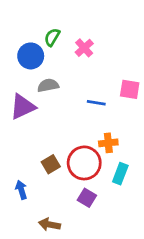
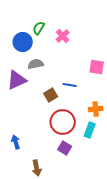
blue line: (96, 103) -> (70, 85), moved
orange cross: (108, 143) -> (96, 109), moved
brown square: (51, 164) -> (51, 95), moved
brown arrow: (49, 225) -> (37, 168), turned -112

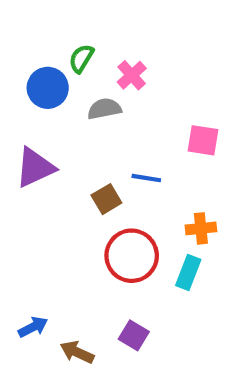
gray semicircle: (36, 64) -> (104, 109), moved
blue arrow: (16, 142) -> (33, 327), moved, turned 80
purple square: (65, 148) -> (134, 335), moved
brown arrow: (37, 168) -> (77, 352), turned 126

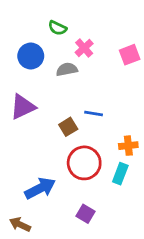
green semicircle: (81, 58) -> (57, 28), moved, turned -96
pink square: (203, 140) -> (130, 55), moved, turned -30
blue arrow: (33, 327) -> (40, 188), moved, size x1.6
brown arrow: (77, 352) -> (20, 224), moved

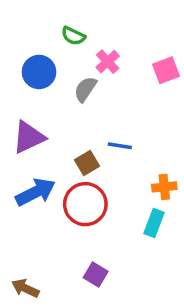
gray semicircle: (67, 69) -> (85, 89), turned -45
red circle: (84, 163) -> (85, 204), moved
blue arrow: (40, 188) -> (36, 192), moved
purple square: (86, 214) -> (96, 275), moved

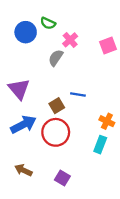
blue circle: (39, 72) -> (26, 32), moved
purple triangle: (29, 137) -> (19, 89), turned -45
orange cross: (164, 187) -> (107, 121), turned 32
brown arrow: (25, 288) -> (23, 170), moved

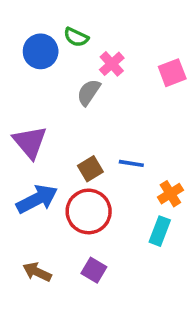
blue line: (78, 94) -> (131, 163), moved
orange cross: (107, 121) -> (170, 194), turned 32
purple square: (62, 178) -> (94, 270), moved

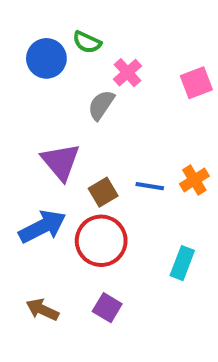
purple triangle: (30, 142) -> (61, 162), moved
orange cross: (170, 194) -> (194, 180), moved

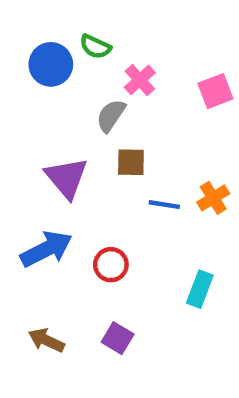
brown square: (103, 192) -> (131, 162), moved, turned 32
red circle: (101, 241) -> (111, 265), size x0.6

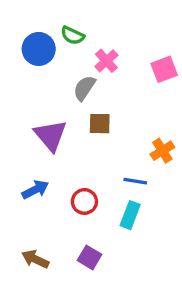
blue line: (164, 205) -> (135, 181), moved
blue arrow: (46, 249) -> (35, 190), size x0.7
cyan rectangle: (200, 289) -> (130, 215), moved

